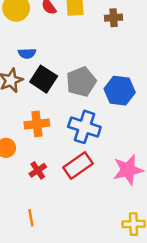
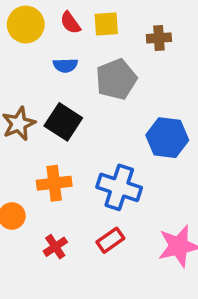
blue semicircle: (27, 53) -> (65, 65), moved
gray pentagon: (81, 82) -> (116, 79), moved
red rectangle: (78, 166) -> (110, 240), size x0.7

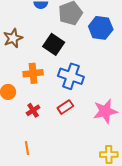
black square: (63, 122) -> (54, 44), moved
blue hexagon: (167, 138) -> (101, 28), moved

